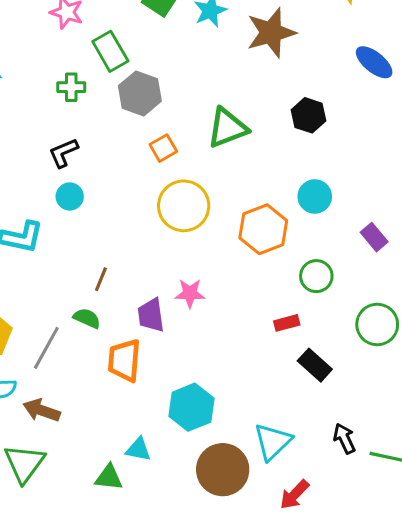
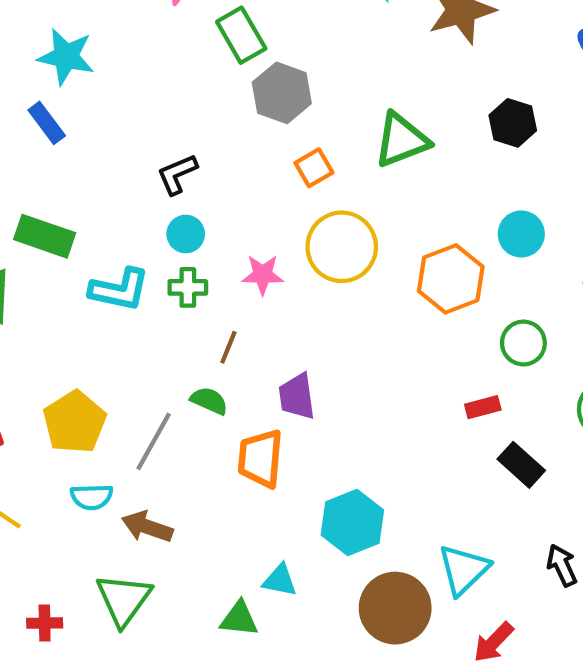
green cross: (71, 87) -> (188, 287), moved
pink star: (190, 293) -> (263, 275), moved

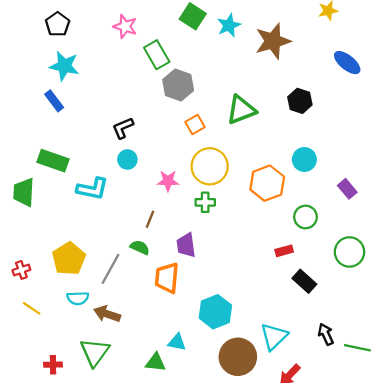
green cross: (188, 287) -> (205, 202), moved

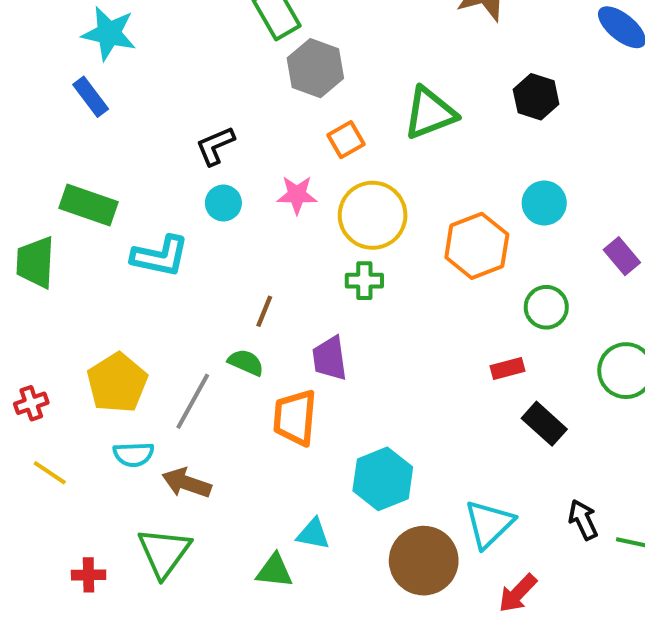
pink star: (168, 181) -> (297, 195), moved

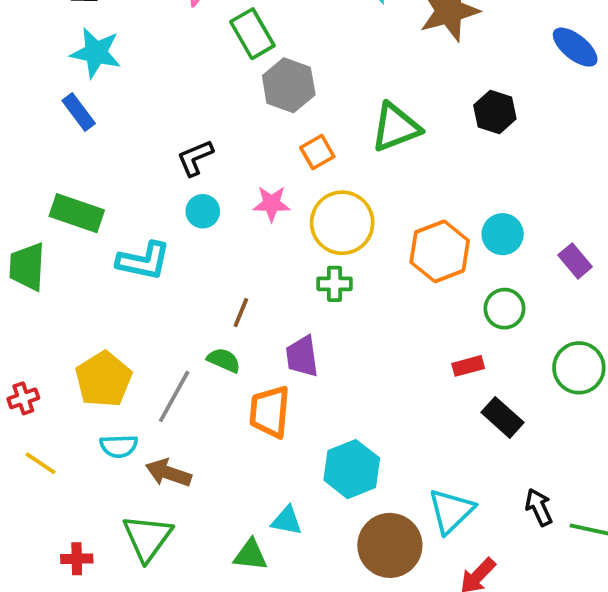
cyan circle: (544, 203) -> (503, 234), moved

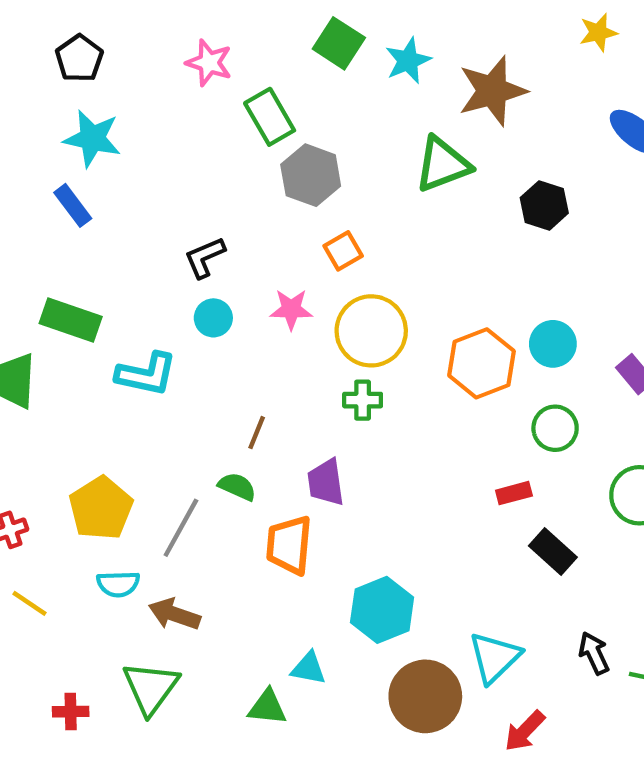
green triangle: (396, 127) -> (443, 164), moved

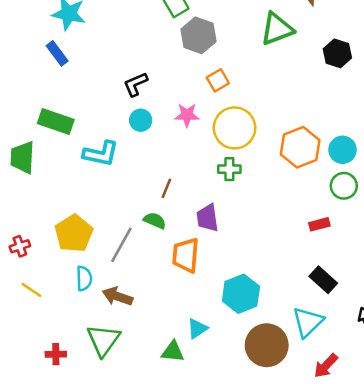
cyan circle: (553, 344) -> (343, 150), moved
black rectangle: (553, 551) -> (323, 280), moved
cyan semicircle: (118, 584) -> (84, 278), turned -90
cyan triangle: (309, 668) -> (197, 329), turned -45

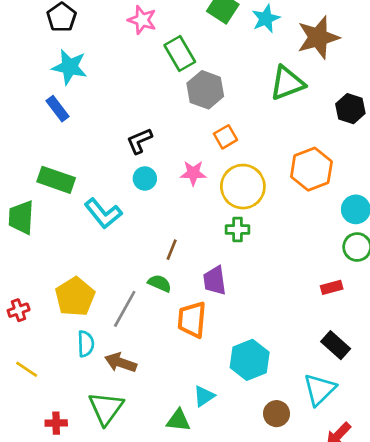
orange hexagon: (300, 147) -> (311, 169), moved
cyan L-shape: (101, 154) -> (103, 213), turned 39
yellow line: (31, 290) -> (27, 369), moved
brown circle: (267, 345) -> (276, 414), size x0.6

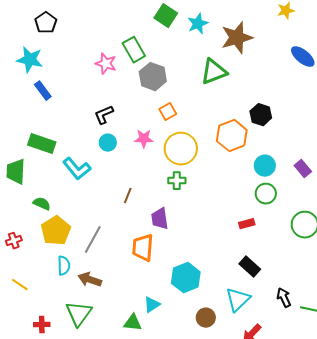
pink star: (142, 20) -> (106, 64), moved
cyan star: (70, 67) -> (30, 60), moved
black hexagon: (350, 109) -> (261, 115), moved
green semicircle: (160, 283) -> (42, 204), moved

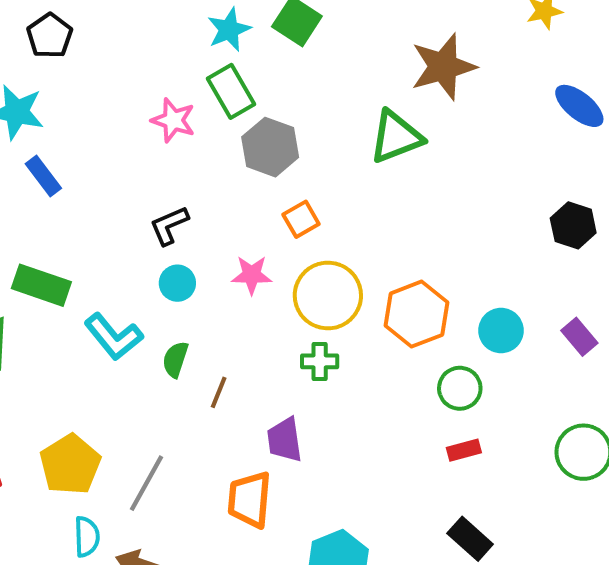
cyan star: (198, 24) -> (229, 30), moved
black hexagon: (261, 115) -> (573, 225), moved
orange hexagon: (232, 136) -> (417, 314), moved
green circle: (266, 194) -> (460, 388), moved
green semicircle: (42, 204) -> (175, 359), moved, turned -96

